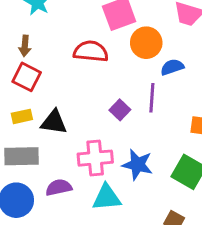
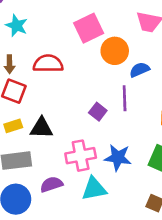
red semicircle: (91, 51) -> (48, 64), moved

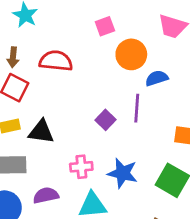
pink square: (89, 28) -> (105, 26), size x0.6
pink cross: (81, 156) -> (81, 167), size x0.7

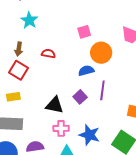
red semicircle: (56, 61) -> (48, 54), size x0.6
blue semicircle: (157, 78) -> (86, 71), moved
black triangle: (41, 132) -> (55, 105), moved

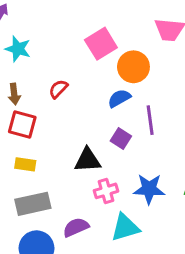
pink square: (84, 32) -> (101, 44), size x1.5
red semicircle: (48, 54) -> (58, 89), turned -40
yellow rectangle: (13, 97) -> (25, 164), turned 32

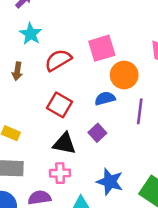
red semicircle: (58, 89) -> (58, 60), moved, size x1.5
purple line: (150, 120) -> (140, 111), moved
red square: (22, 124) -> (60, 105), moved
pink cross: (106, 191) -> (60, 173), moved

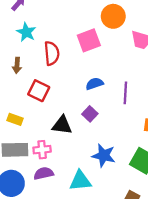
red semicircle: (58, 60) -> (52, 53), turned 120
orange circle: (124, 75) -> (113, 16), moved
red square: (60, 105) -> (39, 91), moved
pink cross: (60, 173) -> (42, 150), moved

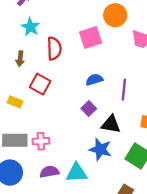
yellow rectangle: (15, 119) -> (15, 102), moved
black triangle: (62, 125) -> (111, 124), moved
purple semicircle: (44, 173) -> (49, 172), moved

